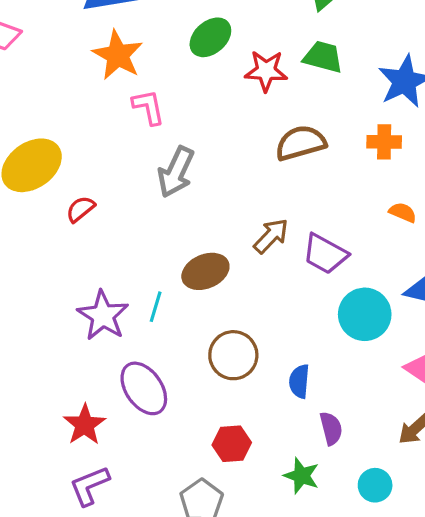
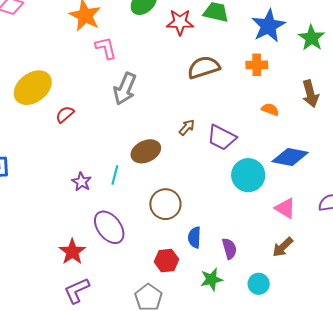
brown arrow: (271, 236) -> (187, 127), size x0.7
purple star: (103, 315) -> (81, 182), size x0.6
blue semicircle: (299, 381) -> (194, 237), moved
green star: (301, 476) -> (212, 279), turned -30

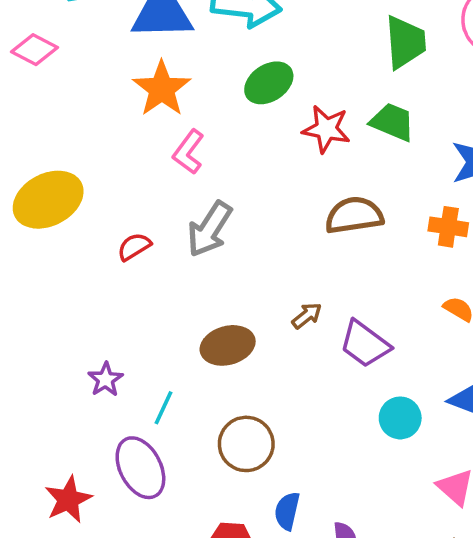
pink L-shape: (106, 48) -> (188, 152), turned -140
red semicircle: (65, 114) -> (134, 247), moved
cyan line: (115, 175) -> (163, 408), moved
cyan circle: (248, 175) -> (400, 418), size x0.7

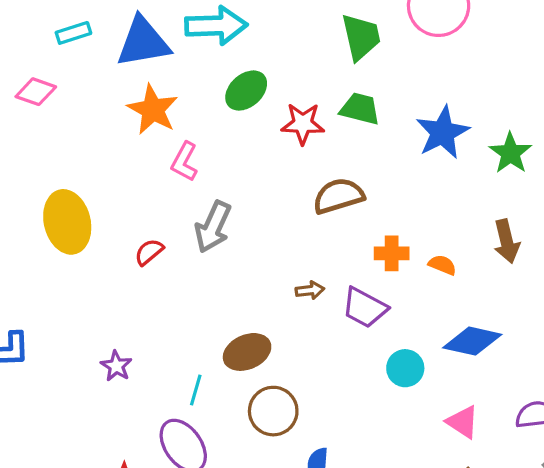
yellow ellipse: (48, 200) -> (67, 222), turned -68
orange cross: (448, 227) -> (392, 253), moved
brown arrow: (307, 316) -> (310, 290), turned 40
brown ellipse: (228, 345) -> (247, 352), moved
purple star: (105, 379) -> (116, 366), moved

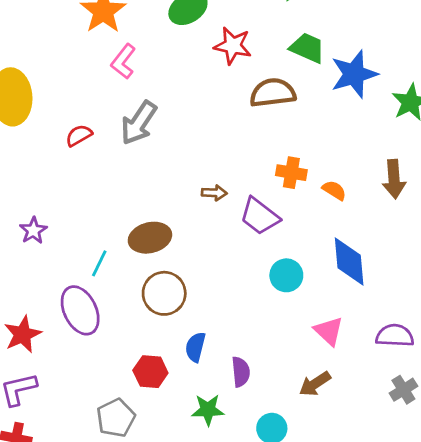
green trapezoid: (360, 109) -> (307, 48), moved
brown semicircle: (338, 196) -> (273, 93), moved
blue diamond: (472, 341) -> (349, 261), turned 63

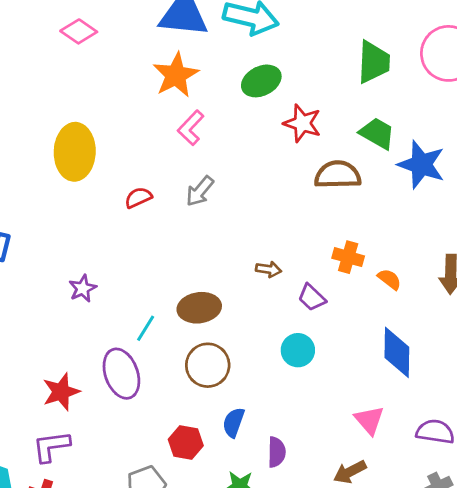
blue star: (354, 74) -> (421, 165), turned 30
gray arrow: (139, 123) -> (200, 191), size x0.7
purple trapezoid: (260, 216) -> (312, 298), size x0.7
cyan circle: (286, 275) -> (298, 350), moved

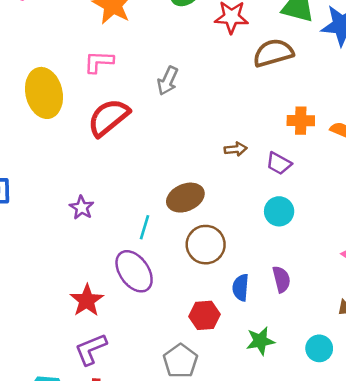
pink L-shape: (191, 128) -> (99, 62), moved, turned 64
gray arrow: (200, 191) -> (168, 81), moved
red semicircle: (138, 198) -> (109, 118), size x1.8
purple semicircle: (277, 452) -> (281, 279), moved

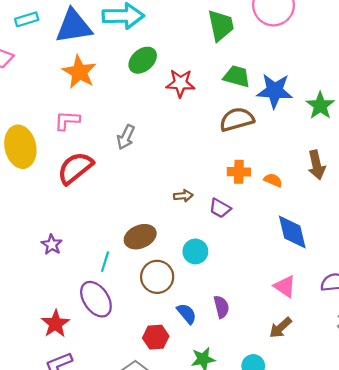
brown semicircle: (273, 53) -> (237, 119), moved
cyan circle: (279, 211) -> (195, 251), moved
blue semicircle: (241, 287) -> (187, 314), turned 135

